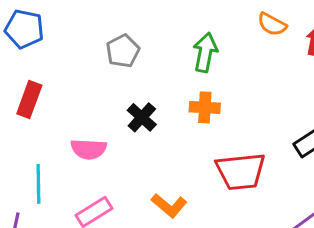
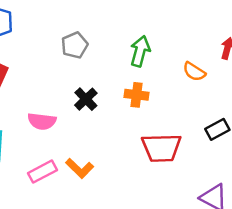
orange semicircle: (272, 24) -> (194, 72), moved
orange L-shape: (169, 205) -> (80, 168), moved

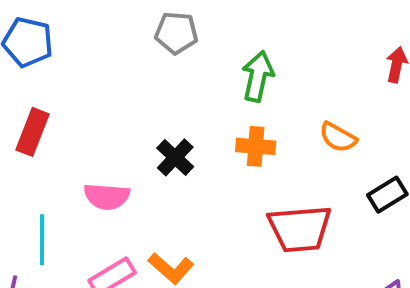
gray pentagon: (75, 45) -> (176, 33), moved, turned 30
orange semicircle: (194, 72) -> (338, 137), moved

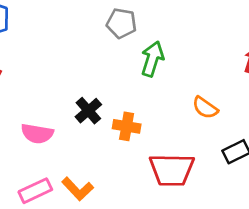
gray pentagon: (176, 33) -> (121, 23), moved
orange cross: (256, 146) -> (127, 126), moved

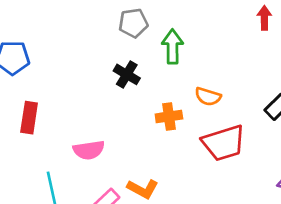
orange semicircle: (205, 108) -> (208, 97), moved
black cross: (88, 111) -> (127, 74), moved

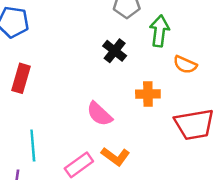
orange semicircle: (208, 97) -> (185, 65), moved
pink semicircle: (89, 150) -> (99, 114), moved, turned 44

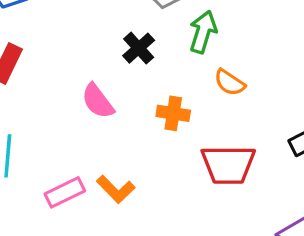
pink semicircle: (99, 114) -> (98, 101), moved

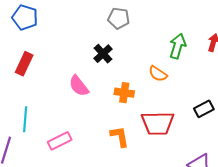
green arrow: (203, 32) -> (178, 46), moved
orange L-shape: (116, 189) -> (120, 136), moved, turned -145

